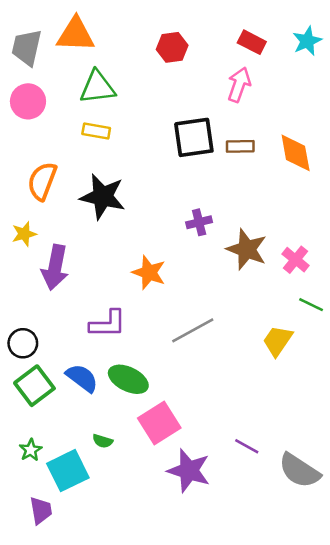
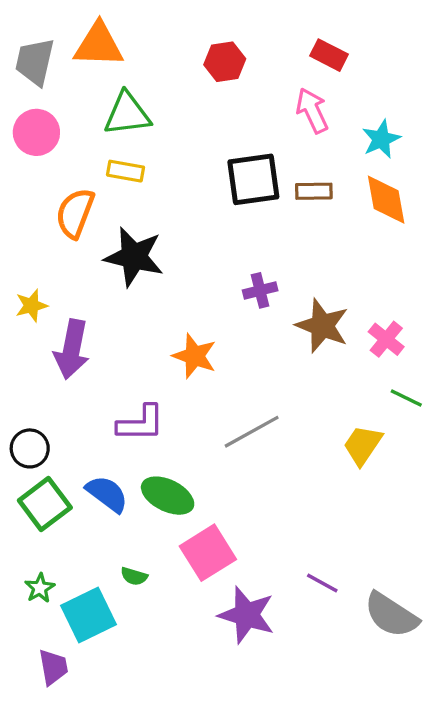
cyan star: (307, 41) -> (381, 139), moved
pink arrow: (239, 85) -> (312, 111), turned -44
orange semicircle: (42, 181) -> (75, 213), moved

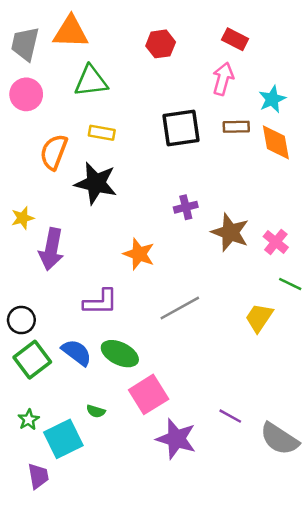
pink arrow: (312, 111) -> (223, 79), turned 40
yellow rectangle: (126, 171) -> (102, 133), moved
brown rectangle: (314, 191) -> (236, 127), moved

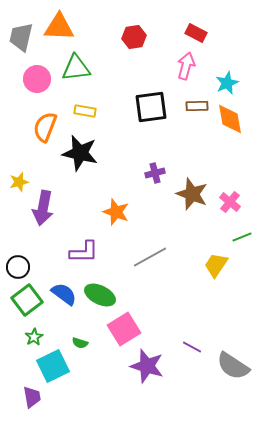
pink circle: (26, 94) -> (37, 79), moved
green line: (290, 284) -> (242, 237), turned -48
green star: (29, 420) -> (34, 337), moved

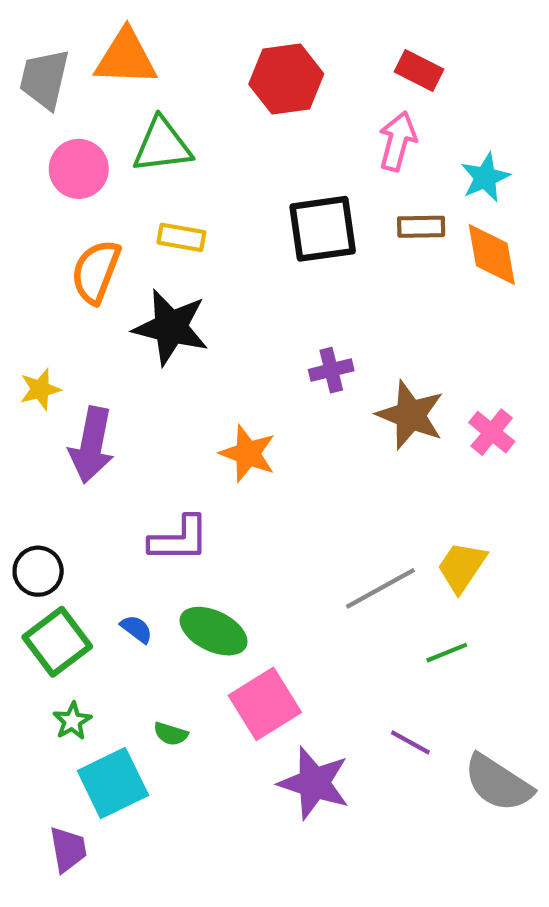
red hexagon: (134, 37) -> (286, 79), size x1.4
green line: (242, 237) -> (447, 653), moved
gray line: (150, 257) -> (380, 588), moved
blue semicircle: (64, 294) -> (136, 629), size x0.6

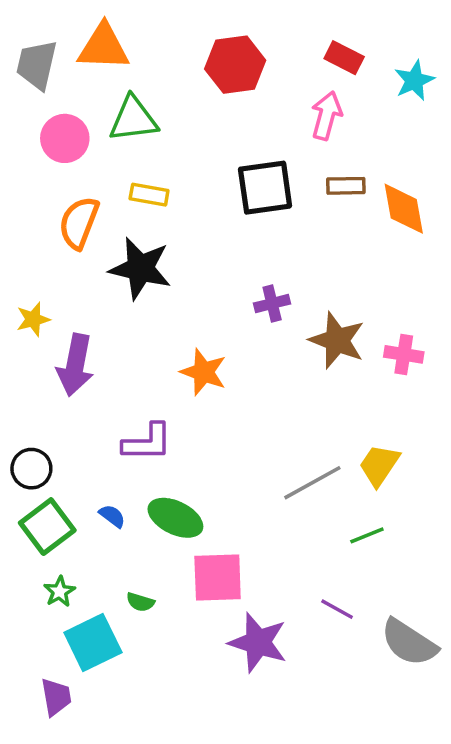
cyan star: (485, 177) -> (414, 80), moved
pink cross: (492, 432) -> (404, 354), turned -30
pink square: (265, 704) -> (218, 577), turned 30

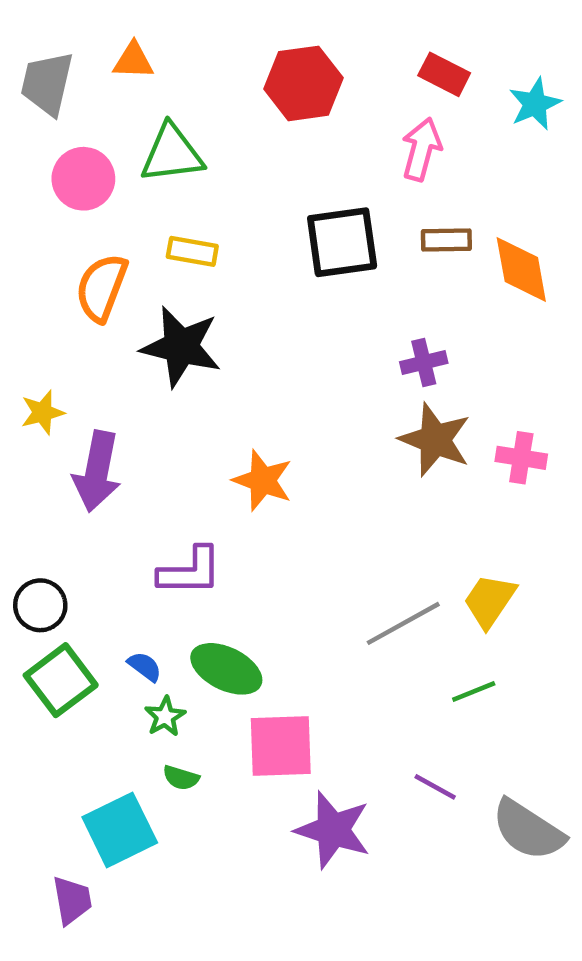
orange triangle: (103, 47) -> (133, 61), size x0.6
purple cross: (272, 304) -> (424, 363), moved
green star: (60, 592) -> (165, 716), moved

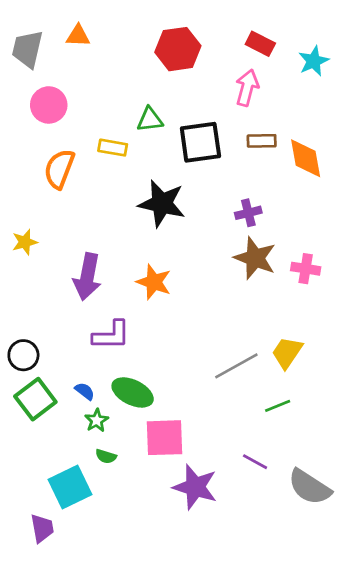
green triangle: (172, 154) -> (150, 120), moved, size x0.7
black star: (181, 347) -> (162, 203), moved
purple arrow: (97, 471) -> (87, 277), moved

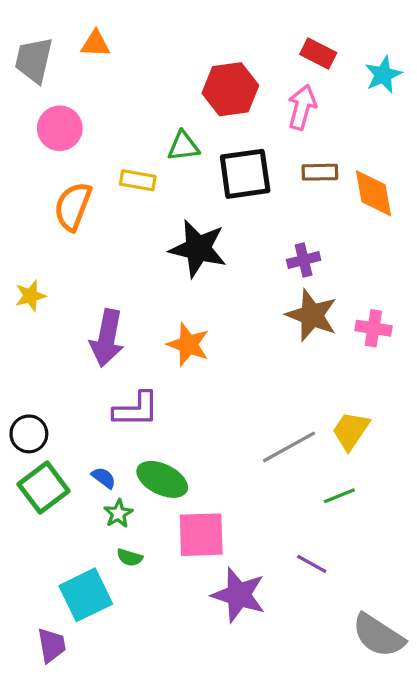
red hexagon: (178, 49) -> (230, 89), moved
gray semicircle: (310, 487) -> (378, 635), moved

